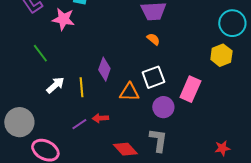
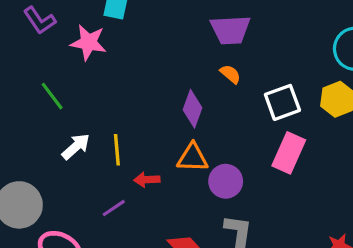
purple diamond: (104, 69) -> (193, 109), moved
white square: (153, 77) -> (282, 102), moved
purple circle: (163, 107) -> (226, 181), moved
red arrow: (100, 118) -> (147, 180), moved

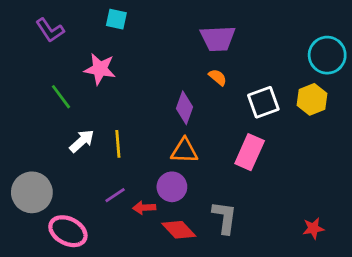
pink star: (88, 42) -> (100, 69), moved
pink rectangle: (289, 153) -> (250, 152), moved
red arrow: (147, 180) -> (144, 208), moved
purple circle: (226, 181) -> (172, 187), moved

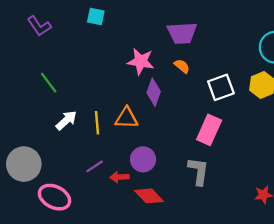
pink star: (100, 69) -> (141, 61), moved
orange triangle: (184, 151) -> (126, 118), moved
gray L-shape: (225, 217) -> (198, 171), moved

